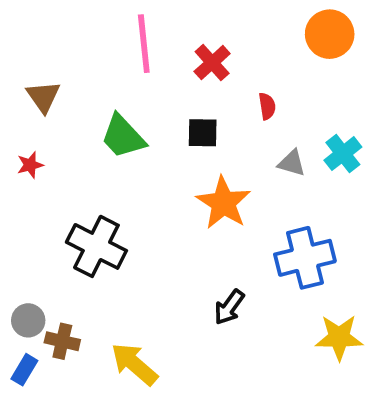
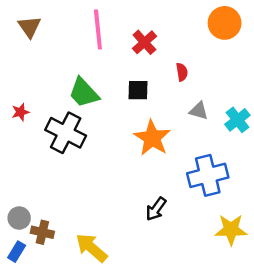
brown triangle: (43, 97) -> (29, 27), moved
cyan cross: (343, 154) -> (237, 120), moved
black cross: (96, 246) -> (66, 133), moved

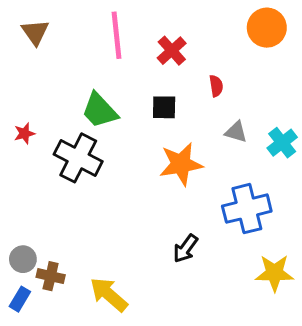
orange star: (152, 138) -> (181, 164), turned 30

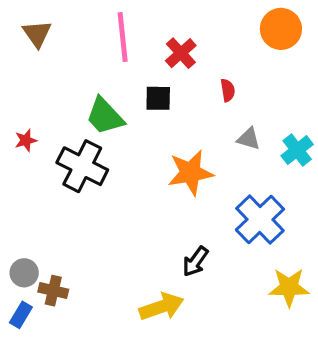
black square: (164, 107) -> (158, 98), moved
blue cross: (247, 209) -> (260, 219), turned -30
yellow arrow: (109, 294) -> (161, 307), moved, turned 120

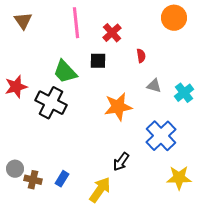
red star: (26, 140) -> (16, 87), size x1.6
yellow arrow: (161, 307) -> (100, 190), turned -36
blue rectangle: (21, 315) -> (62, 179), moved

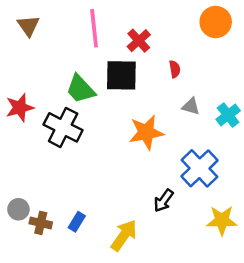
black square: (98, 61) -> (121, 75), size x1.6
black arrow: (121, 162) -> (164, 201), moved

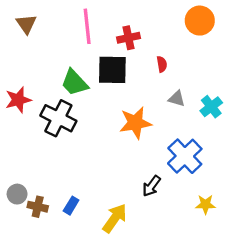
red cross: (139, 41) -> (129, 38), turned 30
yellow star: (222, 220) -> (206, 204), size x0.7

